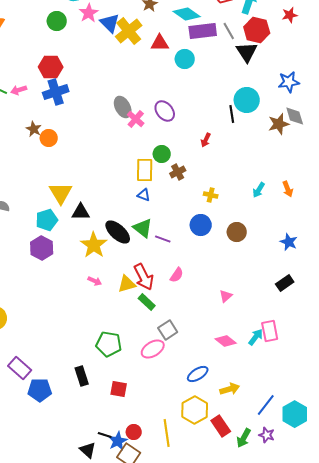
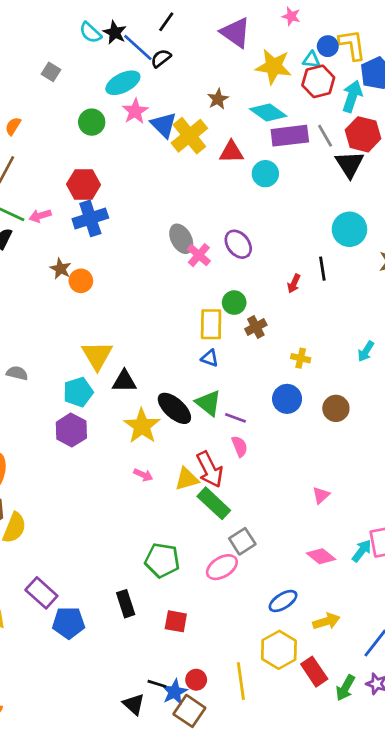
black line: (232, 114) -> (322, 269), moved
pink semicircle: (177, 275) -> (240, 446), moved, turned -56
green rectangle: (147, 302) -> (214, 503), size x1.4

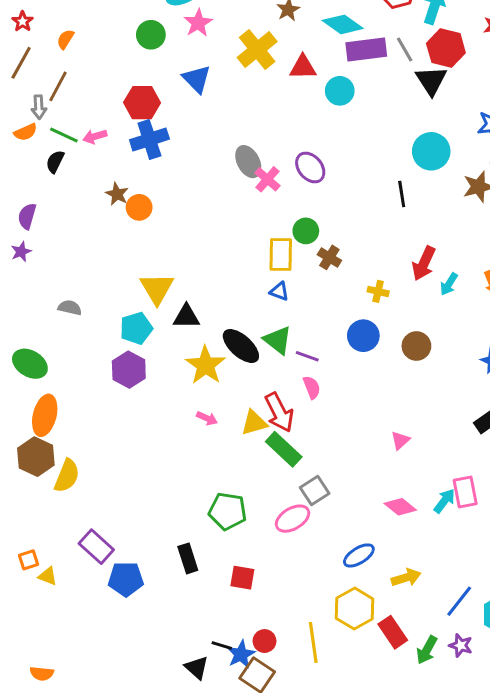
blue triangle: (164, 125) -> (197, 79), moved
red arrow: (294, 284) -> (424, 263), moved, size x1.6
brown cross: (256, 327) -> (329, 257), turned -30

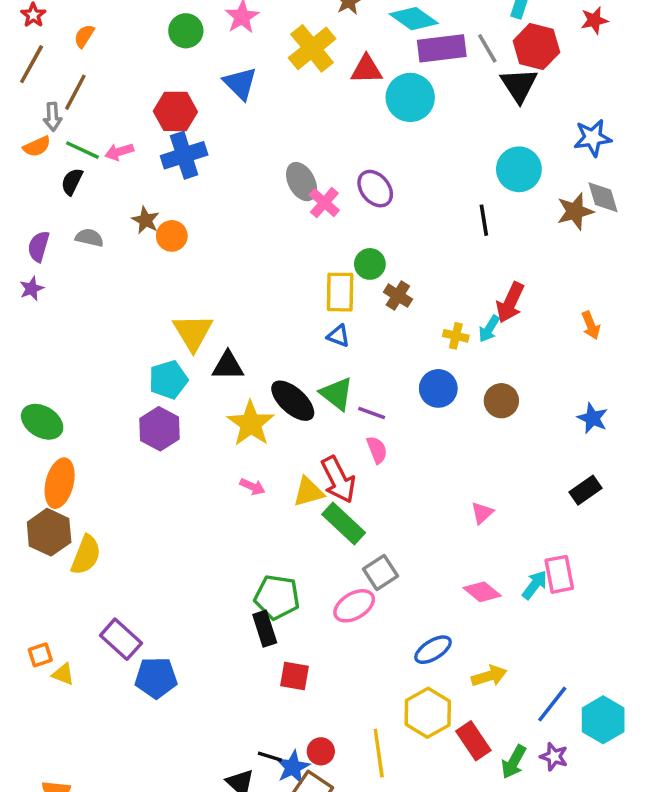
cyan circle: (340, 91) -> (410, 97), size x1.4
cyan arrow: (449, 284) -> (489, 329), moved
gray semicircle: (70, 308) -> (89, 238), moved
black rectangle: (188, 558) -> (265, 629), moved

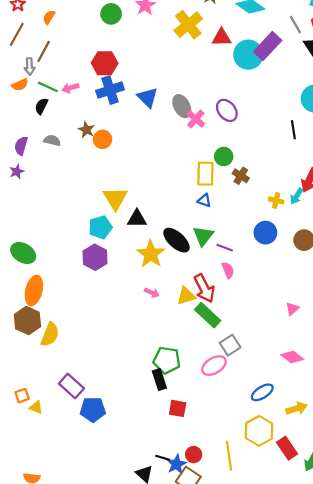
purple rectangle: (442, 48) -> (268, 46), moved, turned -40
blue triangle: (240, 83) -> (148, 98), moved
green triangle: (337, 394) -> (203, 236), turned 30

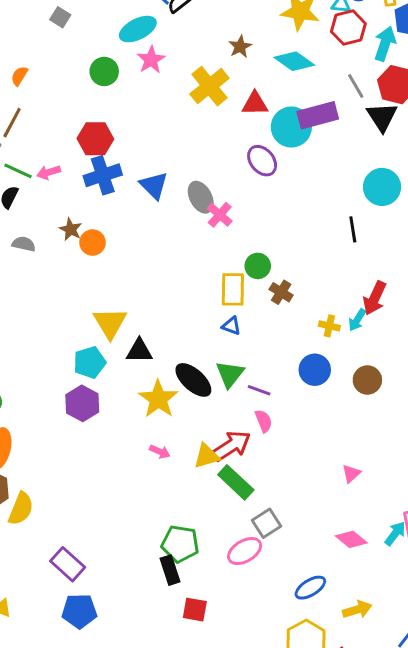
purple rectangle: (268, 46) -> (318, 115), turned 32
purple ellipse: (227, 110) -> (262, 161), moved
red arrow: (204, 288) -> (231, 446), turned -96
purple rectangle: (71, 386) -> (68, 564), moved

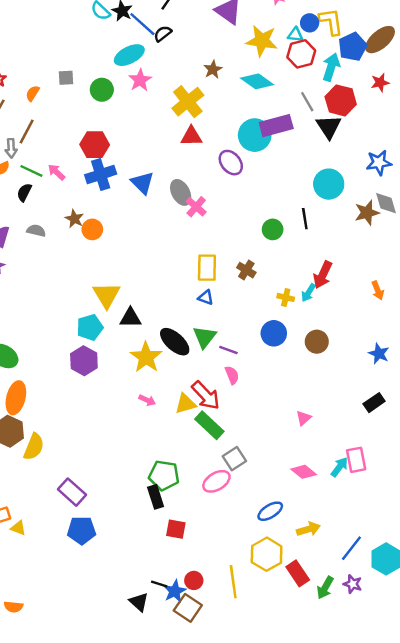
gray square: (60, 17) -> (66, 78), moved, turned -35
red triangle: (255, 104) -> (191, 136), moved
pink arrow: (49, 172) -> (56, 172), turned 60
green circle: (258, 266) -> (273, 229), moved
red arrow: (231, 446) -> (206, 395), turned 80

